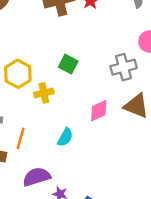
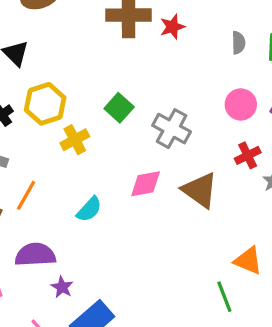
gray cross: (124, 67) -> (172, 129), moved, turned 30
yellow cross: (44, 93) -> (75, 140), turned -30

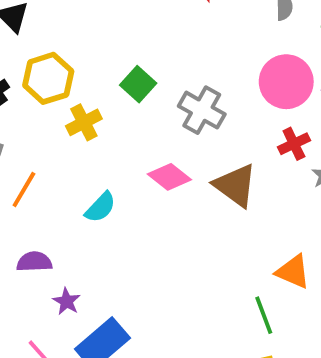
pink circle: (241, 104) -> (286, 82), size x1.4
pink diamond: (146, 184) -> (169, 177), turned 48
purple semicircle: (35, 255) -> (34, 262), size x0.7

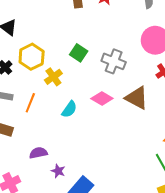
orange line: (24, 189) -> (30, 103), moved
cyan semicircle: (100, 207) -> (69, 109), moved

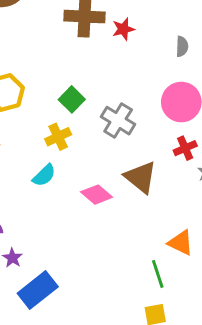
yellow cross: (53, 77) -> (58, 137), moved
pink diamond: (102, 98) -> (97, 195), moved

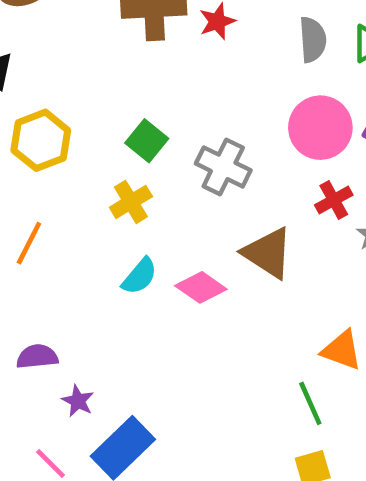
gray semicircle: (182, 46) -> (313, 40), size x1.4
cyan semicircle: (44, 175) -> (140, 276), moved

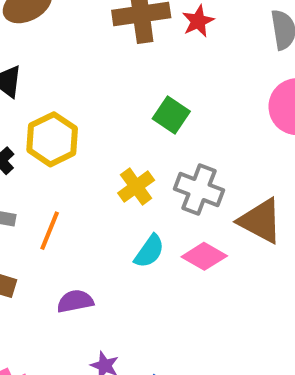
green square: (147, 141) -> (171, 115), moved
gray cross: (223, 167) -> (199, 190), moved
purple semicircle: (37, 357) -> (75, 301), moved

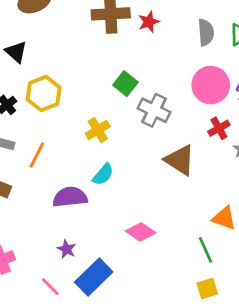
gray cross: (199, 190) -> (154, 110), moved
pink diamond: (204, 256) -> (141, 232), moved
purple semicircle: (75, 301) -> (70, 197), moved, size x1.4

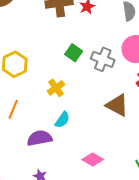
gray cross: (154, 110) -> (103, 59), moved

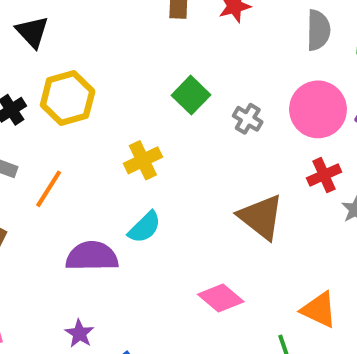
gray cross: (103, 59) -> (248, 119), size x0.6
pink diamond: (93, 160) -> (221, 298), moved

